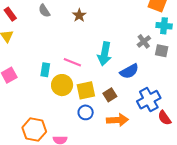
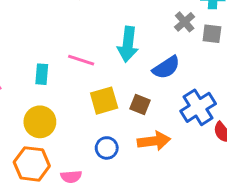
yellow circle: (62, 85) -> (40, 122), moved
brown square: (110, 95) -> (140, 105), turned -32
blue circle: (86, 112) -> (107, 148), moved

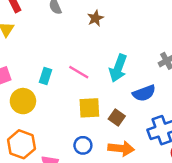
yellow circle: (40, 122) -> (23, 101), moved

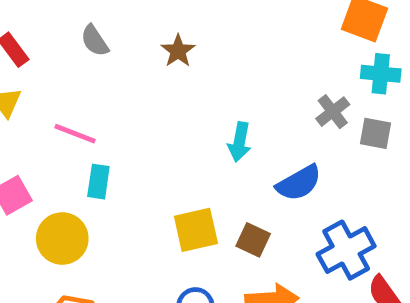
cyan arrow: (118, 68) -> (239, 142), size x0.7
pink line: (79, 72) -> (75, 134), moved

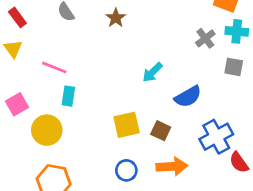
gray cross: (333, 112) -> (205, 38), moved
cyan arrow: (239, 142) -> (152, 72), turned 35

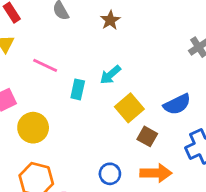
cyan arrow: (152, 72) -> (110, 75), moved
cyan rectangle: (68, 96) -> (78, 89), moved
yellow square: (127, 125) -> (129, 108), moved, turned -32

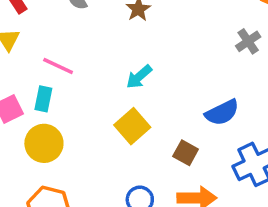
cyan rectangle: (78, 89) -> (43, 99), moved
yellow square: (129, 108) -> (132, 126), moved

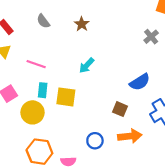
cyan rectangle: (43, 99) -> (43, 90), moved
yellow square: (132, 126) -> (66, 97), moved, turned -35

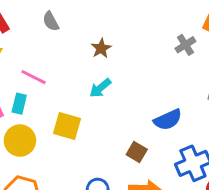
brown star: (82, 24) -> (101, 48), moved
gray cross: (151, 37) -> (185, 45), moved
cyan rectangle: (43, 90) -> (19, 104), moved

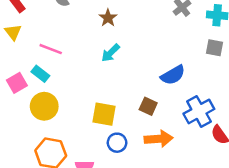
cyan rectangle: (19, 104) -> (40, 74), turned -60
yellow square: (67, 126) -> (104, 114), moved

